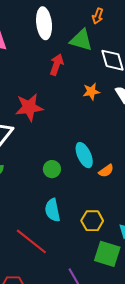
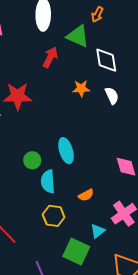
orange semicircle: (106, 171) -> (86, 195), moved
cyan semicircle: (52, 210) -> (48, 181), moved
yellow hexagon: (92, 221) -> (54, 216), moved

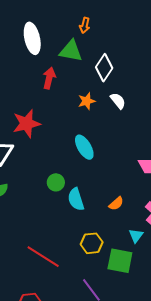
white diamond: (106, 60) -> (104, 68), turned 56
cyan ellipse: (66, 151) -> (84, 147), moved
yellow hexagon: (54, 216) -> (92, 243), moved

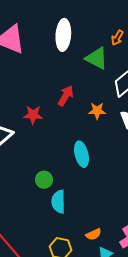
red arrow: (49, 78) -> (66, 96), moved
red star: (26, 124) -> (33, 115), size x0.7
orange semicircle: (116, 204) -> (94, 234), moved

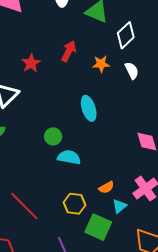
red star: (33, 115) -> (31, 63), moved, turned -30
cyan semicircle: (58, 202) -> (69, 157), turned 105

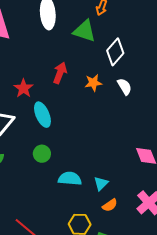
cyan ellipse: (89, 108) -> (42, 115), moved
green circle: (53, 136) -> (42, 154), moved
cyan triangle: (119, 206) -> (101, 184), moved

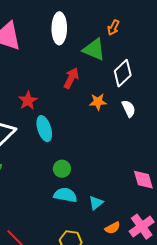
red arrow: (60, 73) -> (71, 78), moved
green circle: (42, 154) -> (62, 169), moved
orange semicircle: (110, 205) -> (113, 228), moved

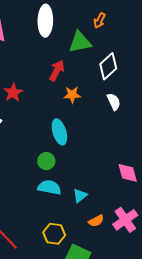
green triangle: (94, 49) -> (80, 42), turned -35
orange star: (98, 102) -> (72, 95), moved
cyan ellipse: (44, 129) -> (59, 132), moved

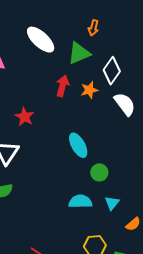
white ellipse: (45, 21) -> (41, 40), turned -36
orange star: (72, 95) -> (89, 90), moved
white semicircle: (114, 102) -> (125, 104), size x1.4
green circle: (46, 161) -> (99, 172), moved

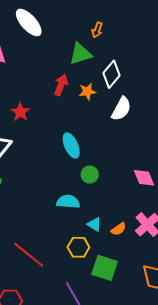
white ellipse: (41, 40) -> (29, 23), moved
white semicircle: (125, 104) -> (121, 109), turned 60
cyan triangle: (112, 203) -> (94, 224), moved, turned -42

